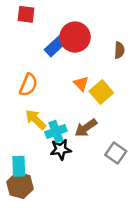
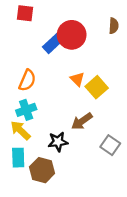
brown semicircle: (119, 50) -> (114, 26), moved
yellow arrow: (36, 120) -> (20, 130), moved
cyan cross: (56, 132) -> (26, 110), moved
brown hexagon: (20, 185) -> (42, 170), moved

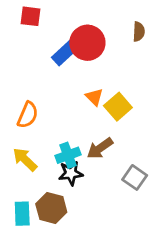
orange semicircle: (27, 80) -> (28, 115), moved
cyan cross: (26, 110) -> (68, 155), moved
cyan rectangle: (18, 158) -> (22, 214), moved

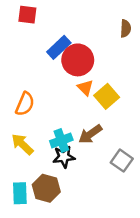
red circle: (87, 43) -> (78, 60), moved

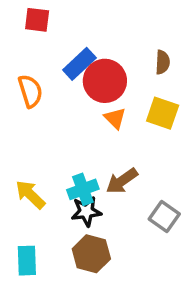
brown semicircle: (126, 28) -> (163, 62), moved
yellow square: (107, 96) -> (163, 113), moved, turned -30
orange semicircle: (25, 104) -> (30, 91), moved, turned -40
brown hexagon: (46, 188) -> (91, 254), moved

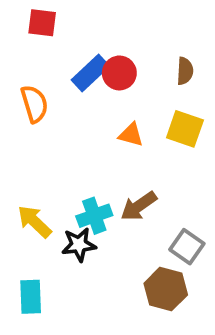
red circle: (105, 81) -> (119, 73), moved, size x0.7
orange triangle: (115, 118) -> (131, 135), turned -30
black star: (86, 211) -> (79, 245), moved
brown hexagon: (91, 254) -> (166, 289), moved

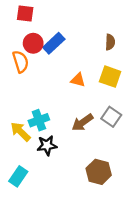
red circle: (119, 73) -> (33, 43), moved
cyan cross: (94, 216) -> (39, 120), moved
gray square: (187, 247) -> (111, 117), moved
cyan rectangle: (31, 297) -> (18, 176), turned 36

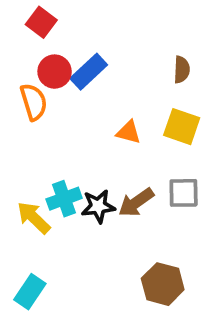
red square: (25, 13) -> (41, 22), turned 30
gray square: (111, 117) -> (184, 193), turned -36
black star: (47, 145) -> (98, 206), moved

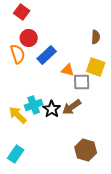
blue rectangle: (89, 72) -> (47, 55), moved
gray square: (184, 193) -> (82, 82), moved
black star: (98, 206) -> (52, 109), turned -30

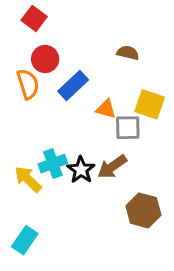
brown semicircle: (96, 37) -> (128, 53), moved, turned -80
brown hexagon: (86, 150) -> (143, 210), moved

